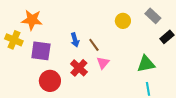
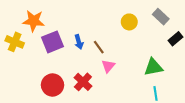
purple square: (41, 51) -> (52, 42), moved, turned -30
red cross: (79, 68) -> (83, 82), moved

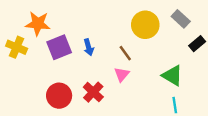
yellow circle: (129, 22) -> (145, 25), size x1.5
brown line: (99, 47) -> (125, 53), moved
green triangle: (153, 67) -> (172, 76), turned 42

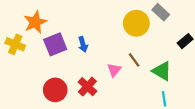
gray rectangle: (181, 19) -> (161, 12), moved
orange star: (38, 24) -> (35, 22), turned -30
brown line: (125, 53) -> (134, 60), moved

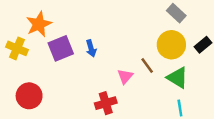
yellow circle: (136, 23) -> (171, 45), moved
red cross: (87, 87) -> (106, 103), moved, turned 30
red circle: (55, 90) -> (29, 96), moved

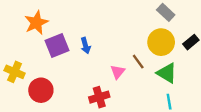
yellow cross: (17, 48) -> (15, 72), moved
red circle: (29, 96) -> (41, 90), moved

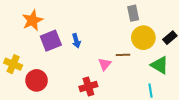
gray rectangle: (166, 12) -> (133, 13), moved, turned 35
brown line: (138, 62) -> (123, 55), turned -56
green triangle: (167, 73) -> (160, 65), moved

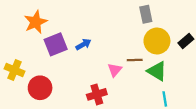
blue arrow: (76, 41) -> (83, 44), turned -104
green triangle: (160, 65) -> (157, 71), moved

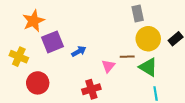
blue arrow: (83, 44) -> (79, 51), moved
yellow cross: (14, 70) -> (19, 57), moved

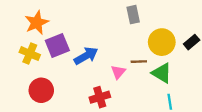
gray rectangle: (138, 13) -> (133, 15), moved
blue arrow: (79, 51) -> (86, 56), size x1.5
yellow cross: (19, 57) -> (30, 54), moved

